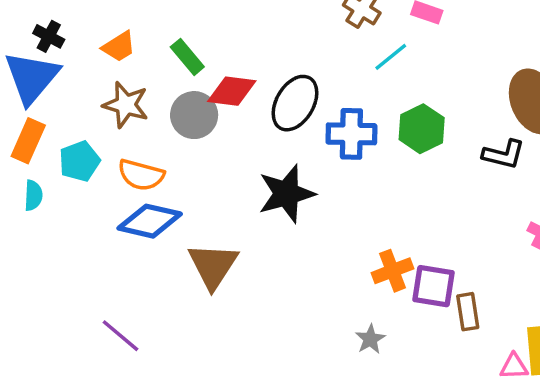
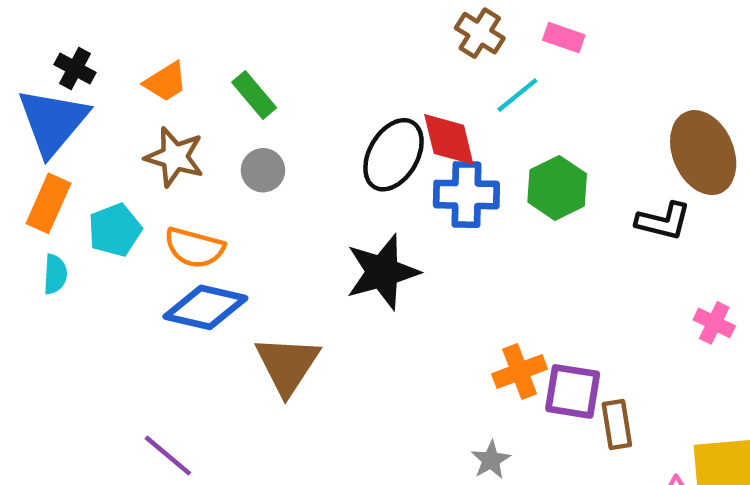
red diamond: (232, 91) -> (449, 139), moved, turned 69
gray circle: (194, 115) -> (263, 170), size x0.7

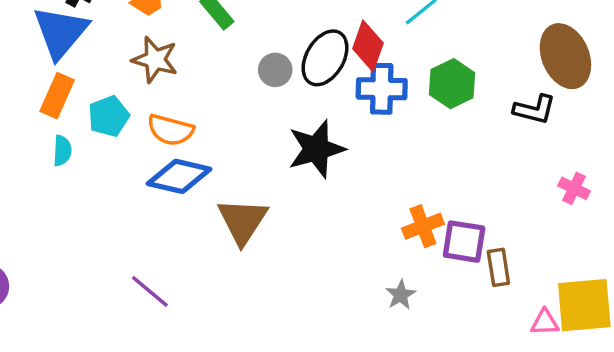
red diamond: (449, 139) -> (368, 46), turned 33
gray circle: (263, 170) -> (275, 70), moved

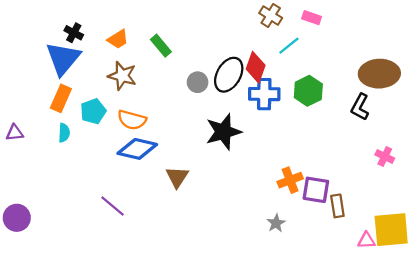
brown ellipse: (565, 56) -> (379, 74), turned -69
black L-shape: (535, 109) -> (360, 107), turned 104
brown triangle: (243, 221) -> (177, 177), size x0.7
purple line: (150, 291) -> (113, 206), moved

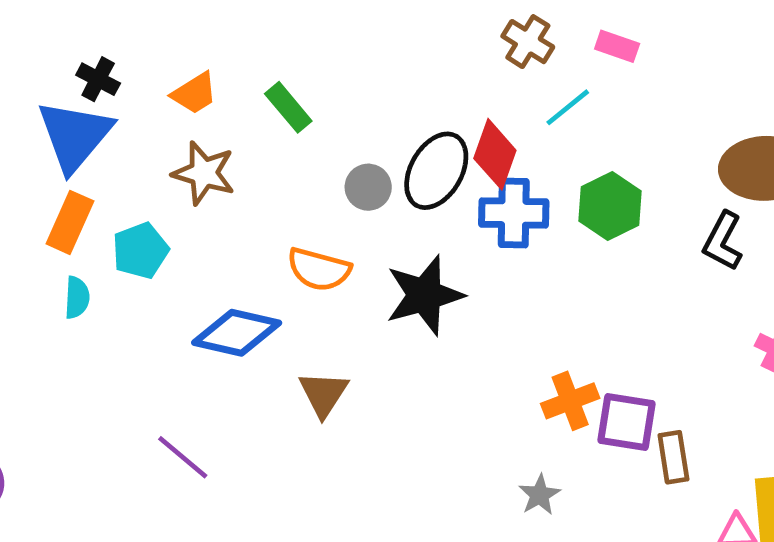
orange semicircle: (132, 120) -> (319, 269), moved

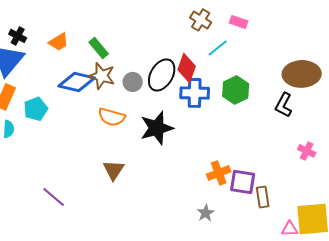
brown star: (204, 173) -> (102, 76), moved
blue diamond: (237, 333) -> (77, 82), moved

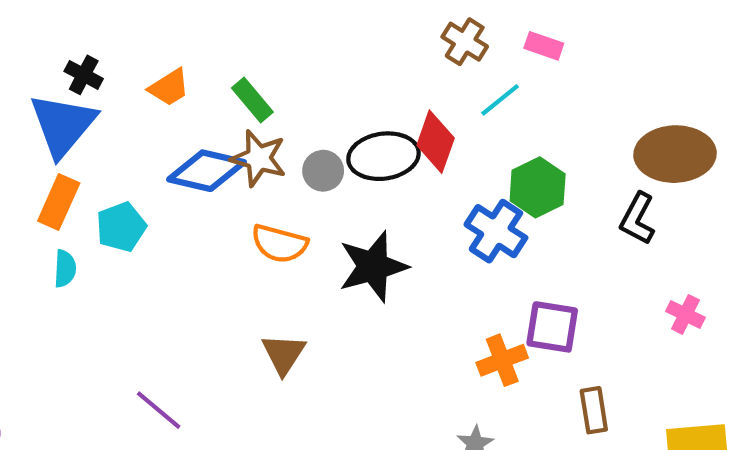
black ellipse: (162, 75) -> (383, 156), turned 52
blue cross: (195, 93) -> (496, 231), moved, turned 32
purple square: (243, 182) -> (552, 327), moved

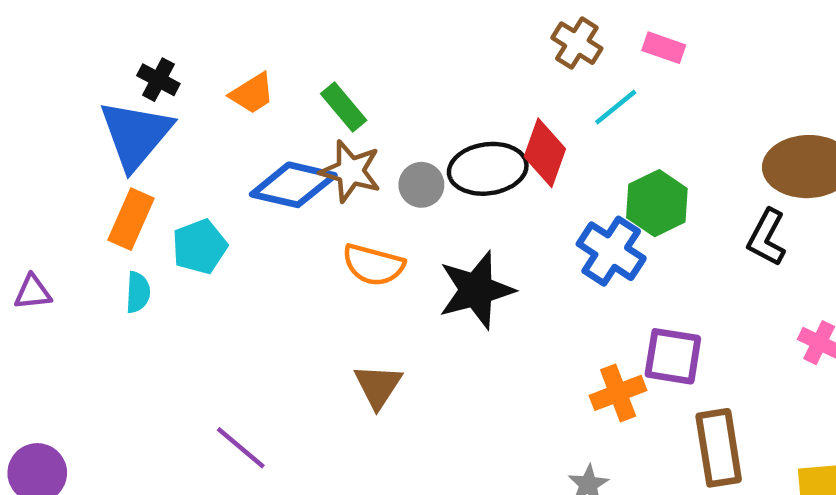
brown rectangle: (594, 410) -> (719, 448), size x1.5

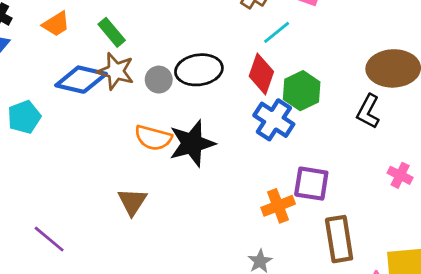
red diamond: (545, 153) -> (261, 74), moved
orange semicircle: (373, 265) -> (153, 138), moved

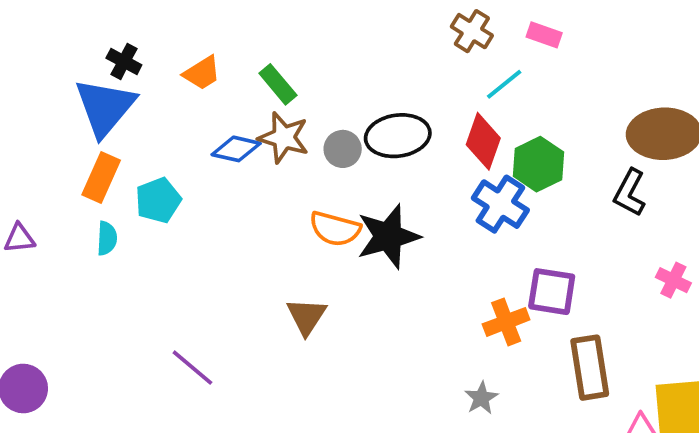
blue diamond: (81, 80) -> (236, 149), size x0.7

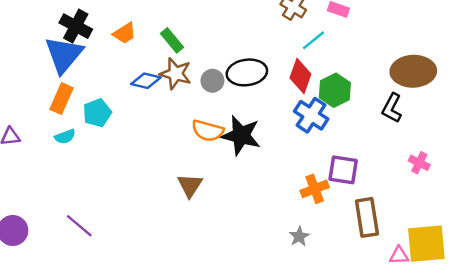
black cross: (124, 62) -> (76, 26), size x1.5
black star: (388, 236) -> (241, 135), turned 30
cyan semicircle: (107, 238) -> (65, 137), turned 66
purple line: (192, 368) -> (79, 226), moved

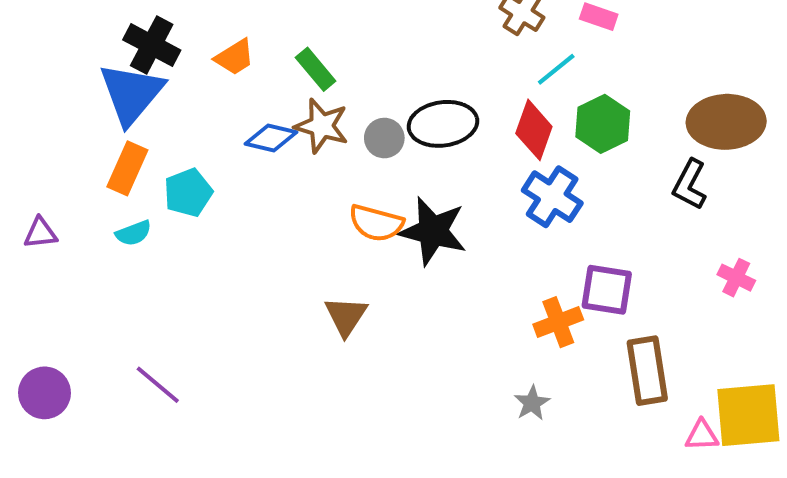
green hexagon: (335, 90) -> (603, 124), moved

